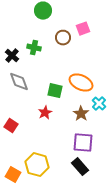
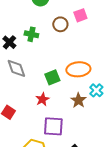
orange ellipse: (81, 83) -> (78, 69), turned -30
green square: (55, 91) -> (52, 77), turned -35
purple square: (83, 143) -> (53, 126), moved

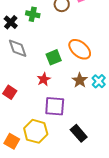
orange ellipse: (78, 69) -> (80, 49), turned 45
cyan cross: (96, 90) -> (99, 81), moved

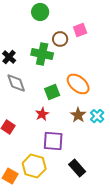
green cross: (33, 14) -> (42, 54), moved, size x1.5

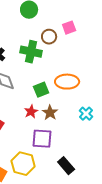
orange ellipse: (78, 84) -> (67, 82), turned -40
brown star: (78, 115) -> (50, 113), moved

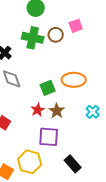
green cross: (31, 52) -> (33, 38), moved

